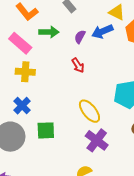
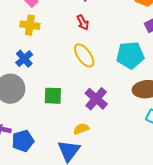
yellow ellipse: (89, 111) -> (84, 55), moved
green square: (46, 130) -> (53, 96), moved

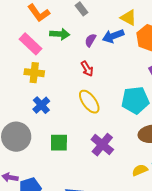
blue cross: (24, 59) -> (41, 105), moved
yellow semicircle: (81, 129) -> (140, 170), moved

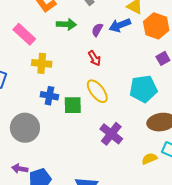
pink rectangle: (31, 44) -> (24, 34), moved
blue cross: (41, 105) -> (49, 96), turned -36
green square: (59, 143) -> (73, 105), moved

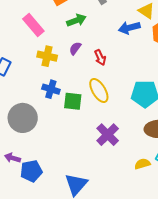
green arrow: (66, 24) -> (76, 20), turned -30
purple semicircle: (97, 30) -> (75, 48), moved

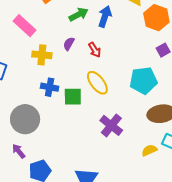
green arrow: (76, 20) -> (79, 14), moved
blue arrow: (129, 28) -> (105, 16), moved, turned 130
purple arrow: (12, 158) -> (19, 151), moved, turned 42

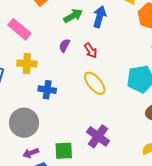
yellow cross: (42, 55) -> (27, 63), moved
green square: (73, 97) -> (64, 151), moved
purple cross: (111, 125) -> (98, 136), moved
purple arrow: (19, 151) -> (31, 153), moved, turned -70

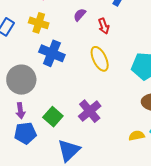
blue cross: (47, 90) -> (52, 53), size x1.4
green square: (64, 151) -> (53, 117), turned 30
purple arrow: (31, 153) -> (20, 111), turned -91

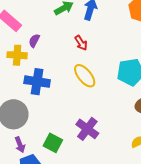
purple semicircle: (80, 15) -> (34, 41), moved

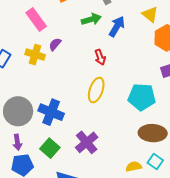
yellow ellipse: (85, 76) -> (96, 90), turned 45
blue cross: (37, 82) -> (51, 112), moved

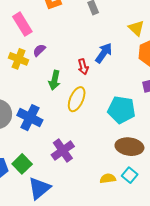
green arrow: (91, 19) -> (54, 80), moved, turned 114
blue arrow: (117, 27) -> (104, 53), moved
green square: (50, 148) -> (22, 164), moved

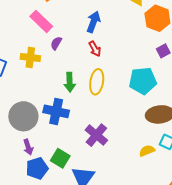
pink rectangle: (22, 24) -> (41, 21), moved
purple semicircle: (39, 50) -> (56, 43), moved
blue arrow: (104, 53) -> (93, 22), moved
green arrow: (54, 80) -> (70, 82), moved

